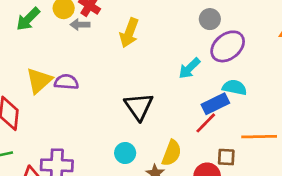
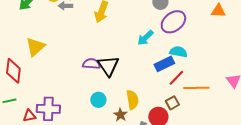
purple semicircle: (66, 82) -> (91, 64), moved
red line: (206, 123) -> (176, 78), moved
yellow semicircle: (172, 153) -> (132, 100), turned -30
brown square: (226, 157) -> (172, 103), turned -32

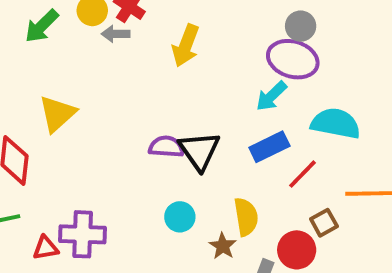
purple ellipse: (173, 22) -> (293, 59), moved, turned 55
cyan semicircle: (178, 52) -> (336, 123), size x1.4
blue rectangle: (164, 64) -> (269, 147), moved
red line: (176, 78) -> (303, 174), moved

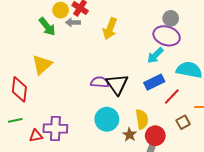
green arrow: (42, 26) -> (47, 27), moved, turned -84
cyan circle: (180, 217) -> (107, 119), size x1.5
red circle: (297, 250) -> (155, 136), moved

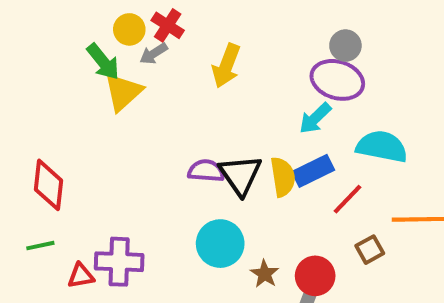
gray arrow: (73, 22) -> (154, 54), turned -32
yellow triangle: (42, 65) -> (123, 92), moved
yellow semicircle: (142, 119) -> (283, 177), moved

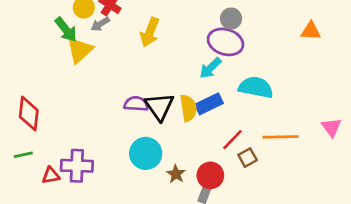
red line: (347, 199) -> (232, 140), moved

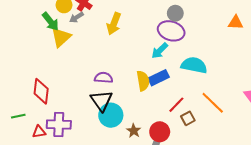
black triangle: (159, 107) -> (101, 101), moved
red diamond: (29, 113) -> (41, 91), moved
orange line: (281, 137) -> (213, 103), turned 45

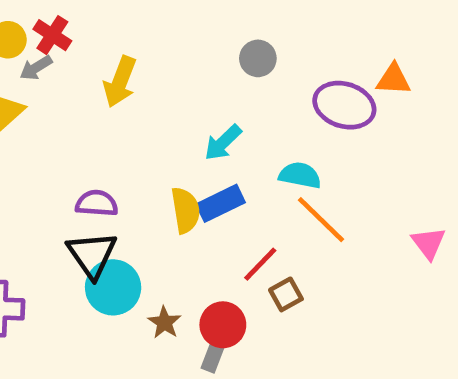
purple ellipse: (171, 31) -> (344, 105), moved
cyan semicircle: (194, 65) -> (300, 175), size x0.7
orange line: (213, 103) -> (321, 220), moved

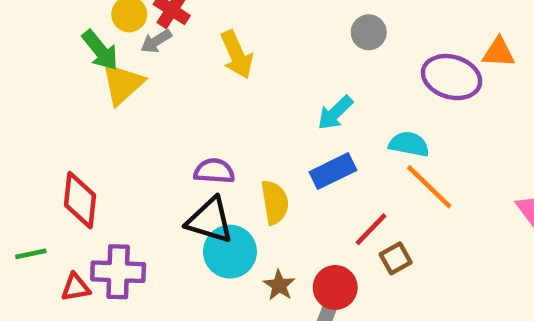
yellow arrow: (120, 82) -> (237, 55), turned -45
yellow semicircle: (185, 210) -> (275, 202), moved
black triangle: (92, 255) -> (210, 220), turned -38

